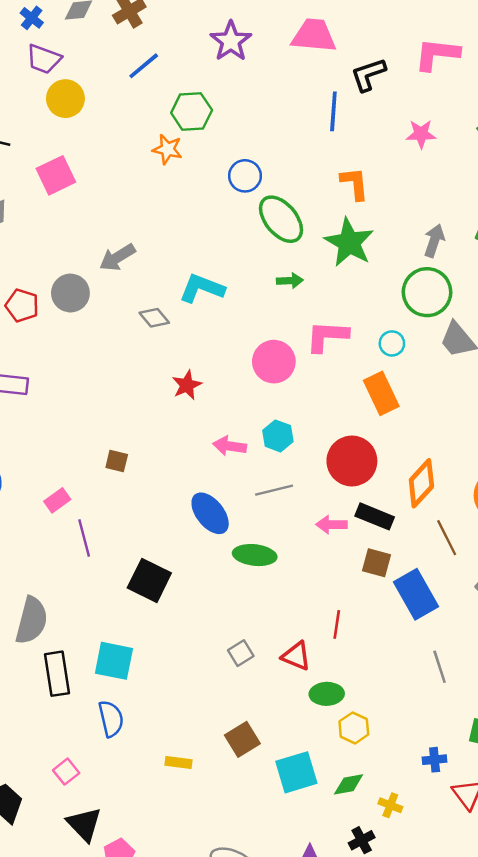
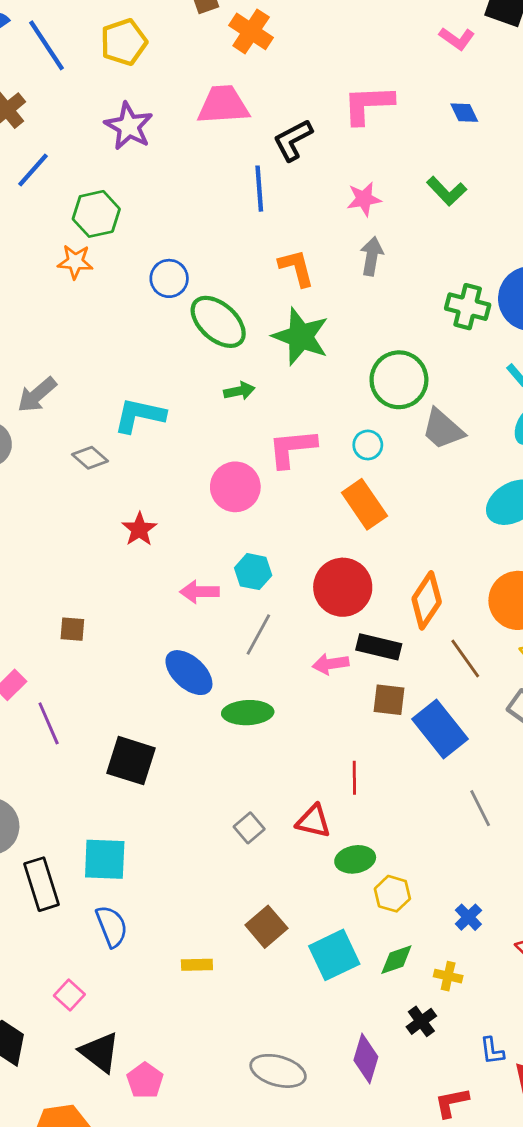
gray arrow: (434, 241) -> (372, 256), moved
gray line: (274, 490) -> (258, 635), turned -39
blue cross: (435, 760) -> (468, 917), moved, turned -30

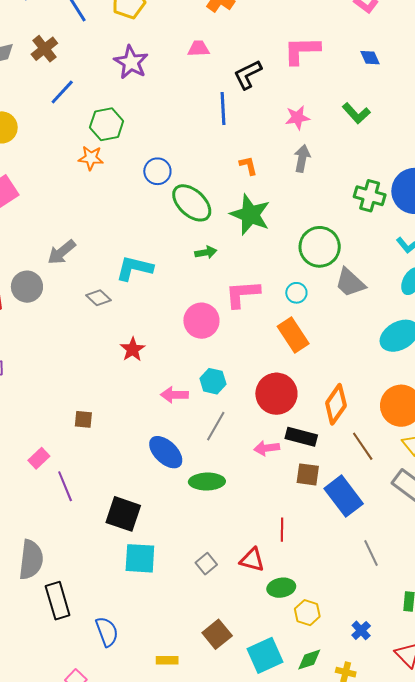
pink trapezoid: (223, 105) -> (199, 49), size x0.6
orange L-shape: (296, 268) -> (248, 166), size x0.7
cyan square: (105, 859) -> (140, 558), moved

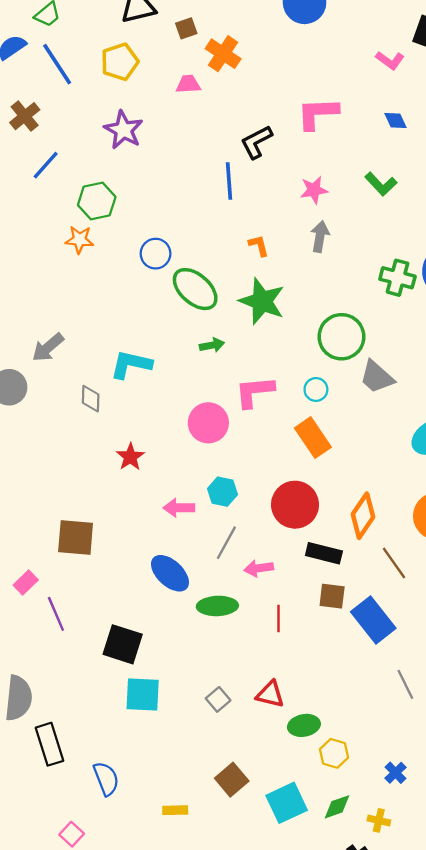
pink trapezoid: (199, 49) -> (188, 84), moved
gray diamond: (98, 298) -> (91, 399), turned 50
brown square: (83, 419) -> (76, 537), size x1.8
pink arrow: (267, 448) -> (259, 568), moved
red line: (282, 530) -> (279, 618), moved

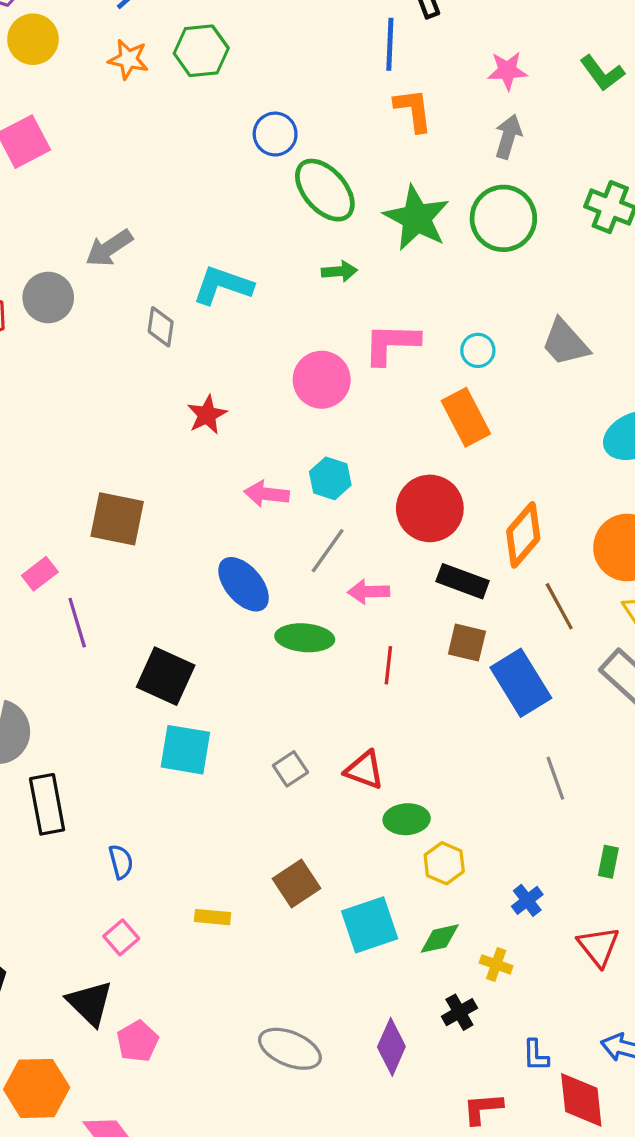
orange star: (79, 240) -> (128, 59), moved
orange L-shape: (259, 246) -> (413, 110), moved, size x1.4
green circle: (341, 337) -> (503, 218), moved
blue semicircle: (106, 779) -> (121, 862), size x0.7
pink square: (72, 834) -> (121, 937), moved

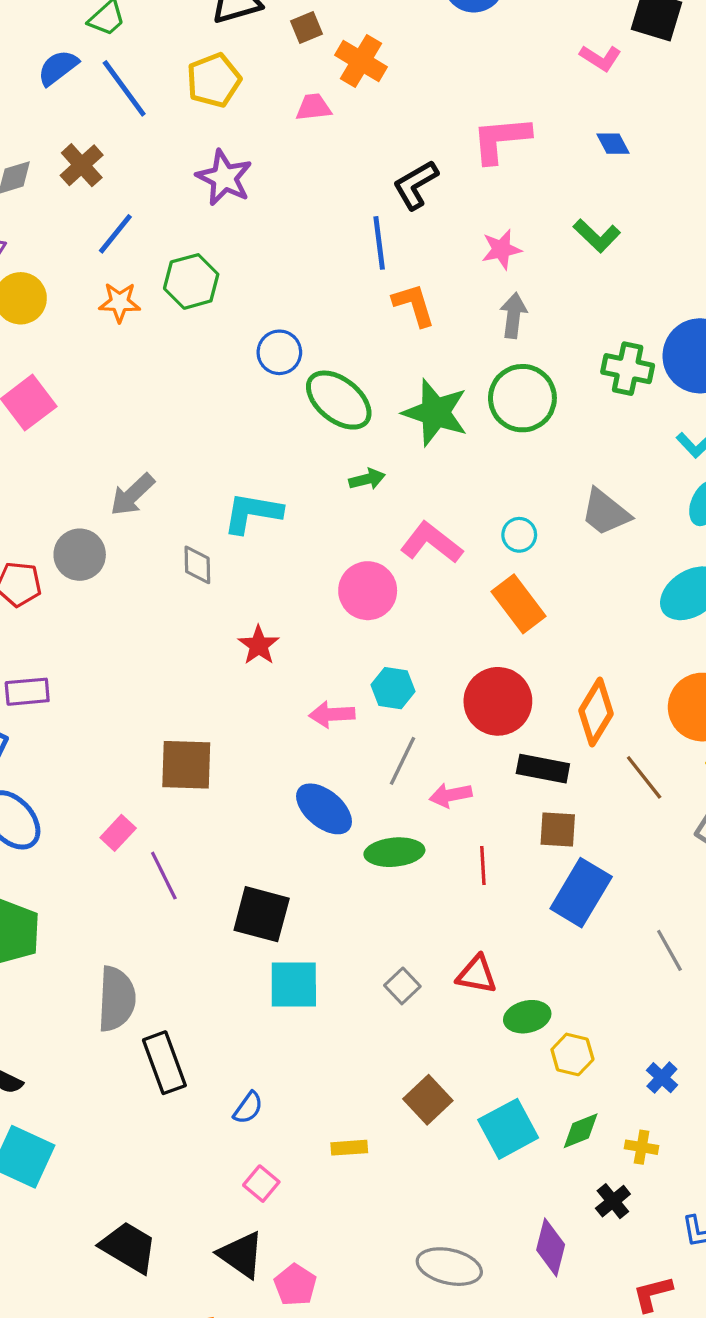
pink L-shape: (391, 344) -> (431, 543), turned 46
blue rectangle: (521, 683) -> (581, 893), moved, turned 72
blue semicircle: (121, 862) -> (248, 1108), turned 60

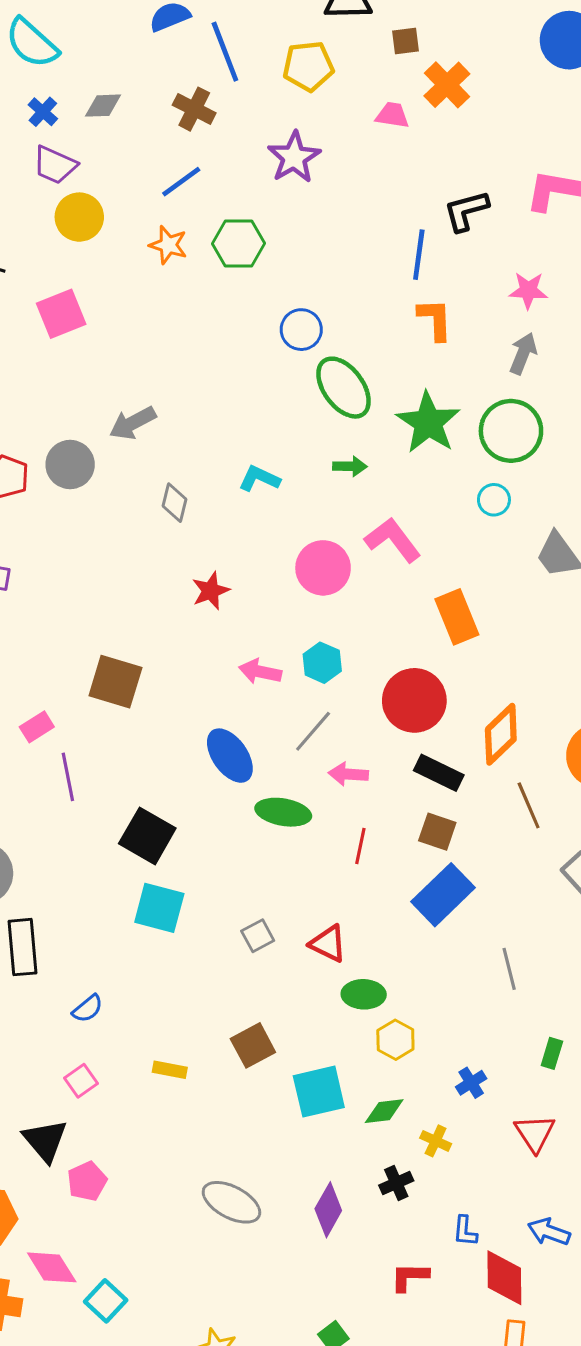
brown cross: (82, 165) -> (194, 109), moved, turned -36
cyan L-shape: (252, 513) -> (259, 479), moved, size x0.7
cyan circle: (519, 535) -> (494, 500), moved

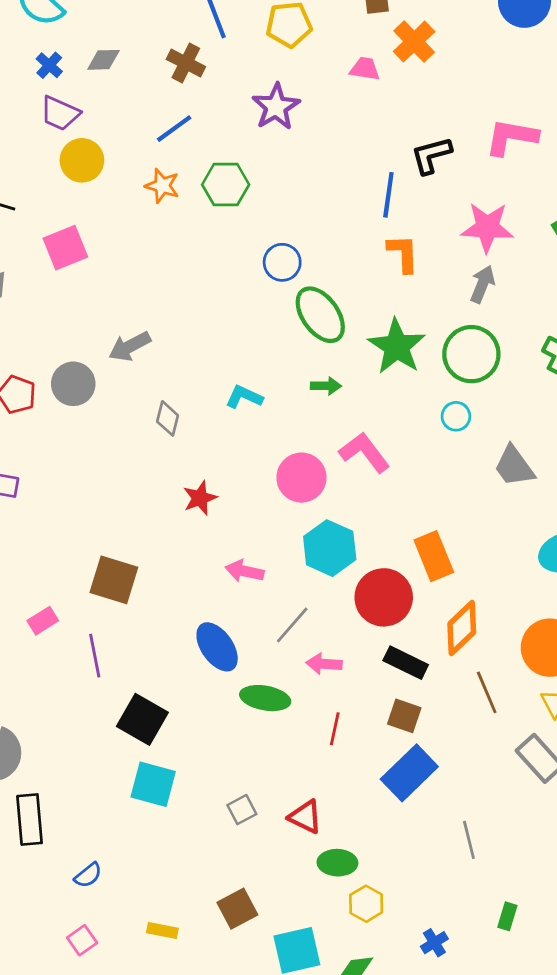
pink star: (528, 290) -> (487, 227), size x1.5
orange rectangle: (457, 617) -> (434, 556), moved
cyan hexagon: (322, 663) -> (330, 548), moved, size x1.5
purple line: (68, 777) -> (95, 656), moved

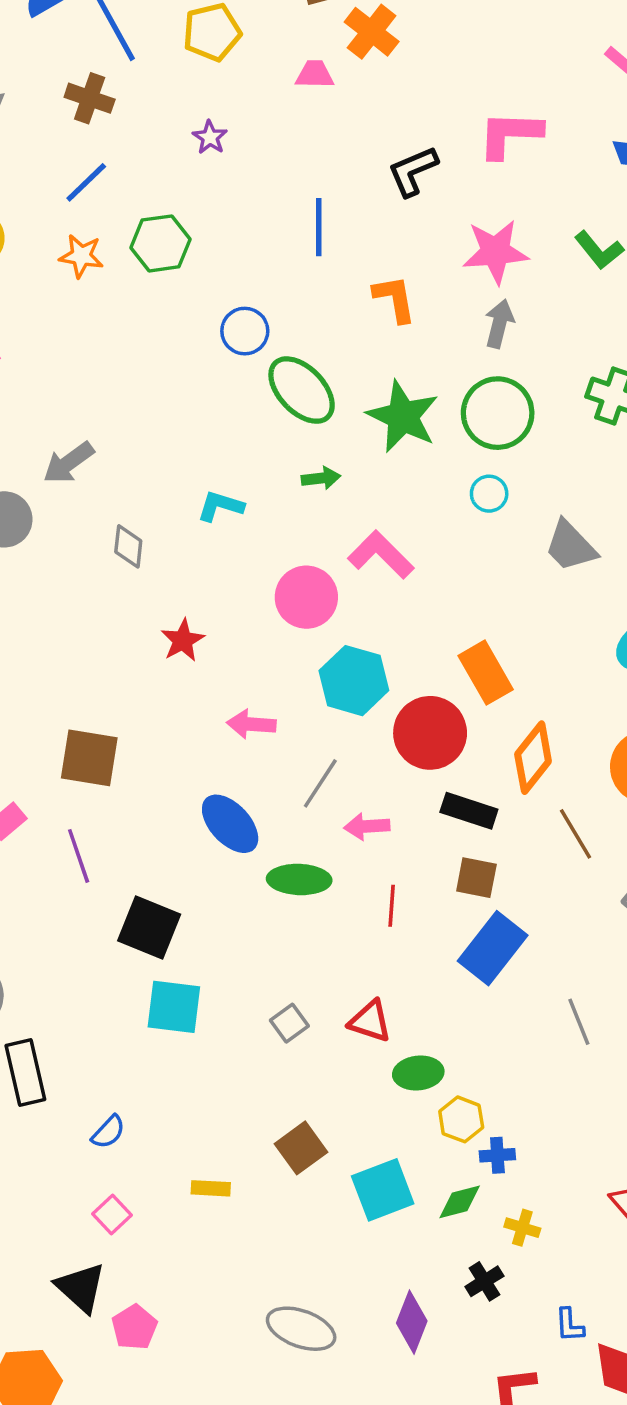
purple star: (276, 107) -> (210, 137), size x0.6
blue line: (388, 195) -> (319, 227), moved
blue cross: (434, 943) -> (497, 1155), moved, turned 36

